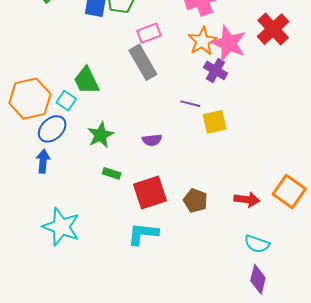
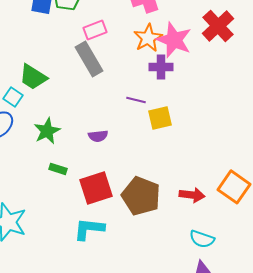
purple cross: (216, 70) -> (161, 67), turned -30
green trapezoid: (86, 80) -> (33, 77), turned -32
brown pentagon: (195, 201) -> (141, 196), size x1.6

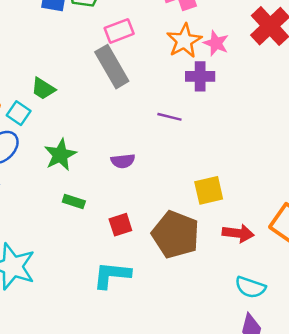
pink star: (174, 40) -> (216, 43), size x0.6
green trapezoid: (33, 77) -> (43, 89), size x0.7
yellow square: (160, 118) -> (209, 190), moved
red square: (96, 188) -> (120, 225), size x0.6

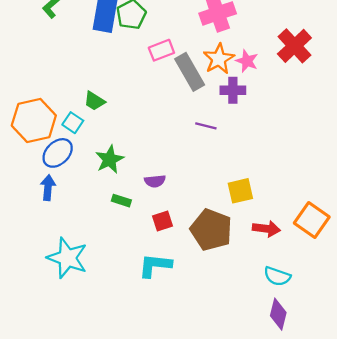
gray rectangle: (112, 67) -> (190, 72), moved
purple semicircle: (123, 161) -> (155, 181), moved

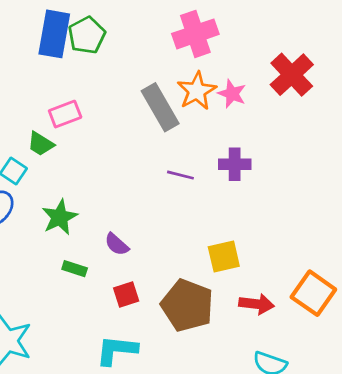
pink rectangle: (161, 50) -> (65, 114), moved
purple cross: (233, 90) -> (235, 164), moved
purple semicircle: (155, 181) -> (117, 244), turned 48

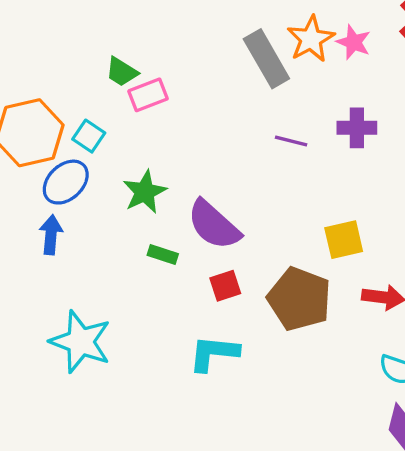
pink rectangle: (65, 114) -> (148, 95), moved
green trapezoid: (41, 144) -> (122, 72), moved
purple semicircle: (117, 244) -> (214, 225), size x1.8

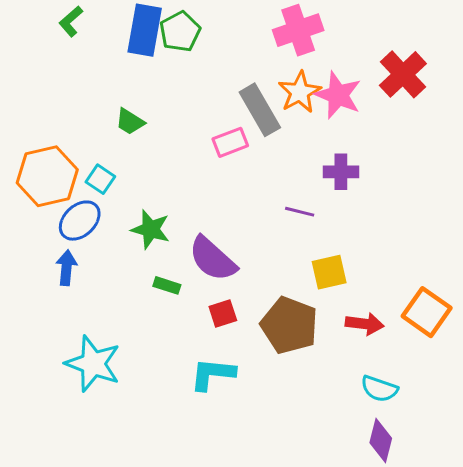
pink star: (354, 42) -> (338, 95), size x1.5
pink rectangle: (148, 95) -> (230, 142), moved
purple line: (291, 141) -> (300, 212), moved
green star: (145, 192) -> (151, 229), turned -30

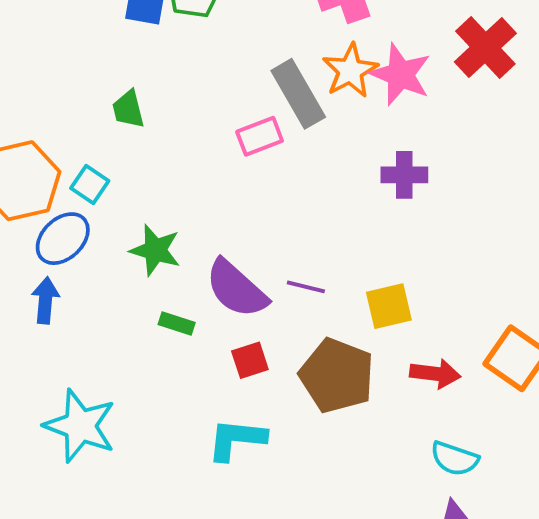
green trapezoid: (130, 122) -> (128, 109), turned 44
purple line: (300, 212) -> (306, 287), moved

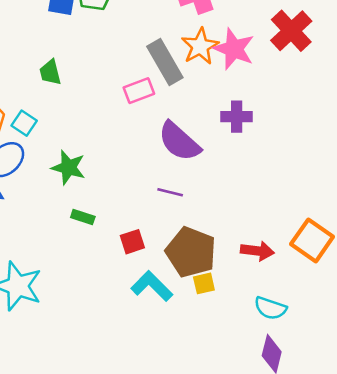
purple semicircle: (236, 289) -> (179, 141), moved
yellow square: (389, 306) -> (204, 283), moved, size x0.7
cyan L-shape: (236, 439) -> (152, 286), moved, turned 39

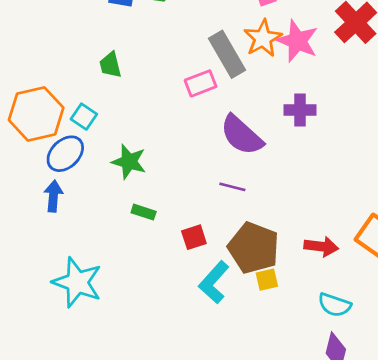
cyan L-shape: (152, 286) -> (214, 282), turned -93

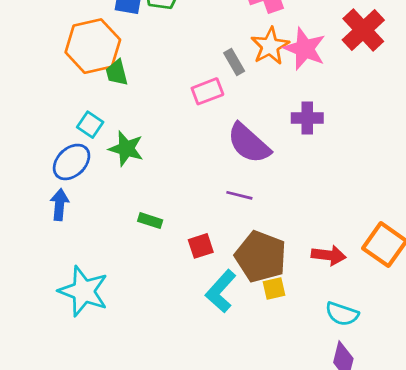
gray rectangle: (227, 54) -> (234, 62), size x0.6
orange hexagon: (36, 114) -> (93, 46), moved
green star: (129, 162) -> (126, 149), moved

